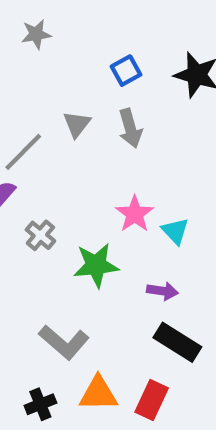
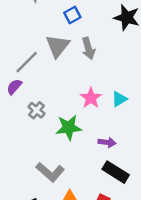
blue square: (126, 71) -> (72, 15), moved
gray triangle: (77, 124) -> (58, 46), size x1.5
cyan triangle: (175, 231) -> (119, 99), moved, turned 42

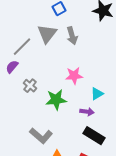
pink star: (91, 98) -> (74, 76), turned 30
cyan triangle: (119, 99) -> (97, 94), moved

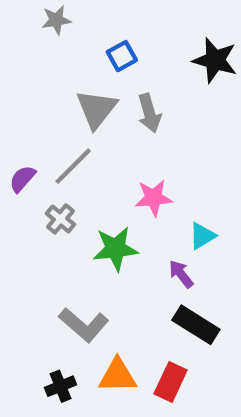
gray line: (22, 47) -> (73, 166), moved
purple arrow: (87, 112) -> (181, 274), turned -136

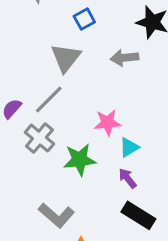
gray arrow: (149, 113) -> (124, 58), moved, turned 100
gray cross: (60, 219) -> (39, 138), size x1.4
cyan triangle: (202, 236) -> (129, 147), moved

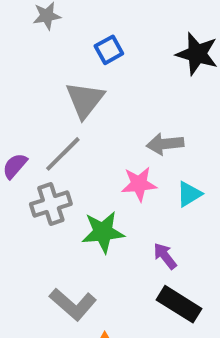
gray arrow: (124, 58) -> (165, 144), moved
gray cross: (39, 138) -> (51, 204), turned 32
cyan triangle: (129, 147) -> (189, 194), moved

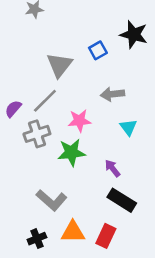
blue square: (109, 50) -> (98, 50), moved
pink star: (139, 184) -> (79, 121), moved
cyan triangle: (189, 194) -> (128, 127), turned -36

